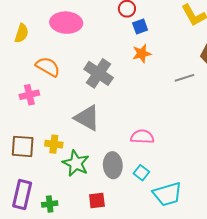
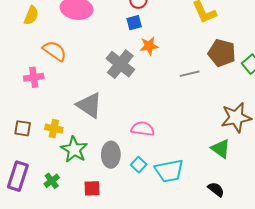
blue square: (140, 26) -> (134, 23), moved
gray cross: (99, 73) -> (120, 64), moved
brown square: (23, 146) -> (23, 128), size x0.7
cyan trapezoid: (167, 194) -> (169, 171), moved
green cross: (50, 204) -> (52, 181), moved, turned -35

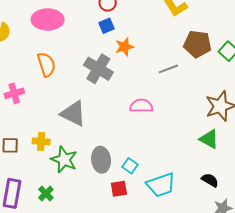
orange semicircle: (55, 51) -> (46, 65), moved, turned 45
pink semicircle: (143, 129) -> (141, 106), moved
cyan trapezoid: (169, 171) -> (161, 185), moved
red square: (92, 188) -> (119, 189), moved

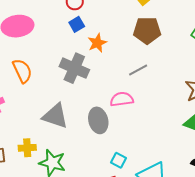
brown pentagon: (197, 44) -> (147, 30), moved
gray line: (168, 69) -> (138, 70), moved
gray ellipse: (101, 160) -> (98, 120), moved

